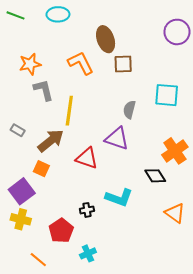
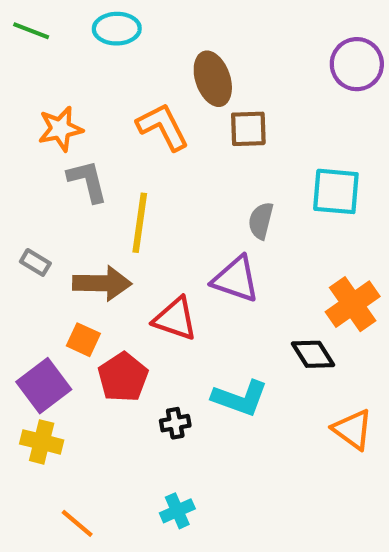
brown arrow: (51, 141) -> (102, 283), turned 40
red pentagon: (61, 231) -> (123, 377), moved

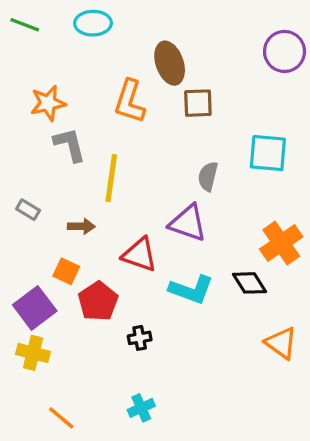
orange L-shape: (163, 127) -> (130, 101), turned -135
brown arrow: (102, 283) -> (81, 226), size x0.6
cyan L-shape: (240, 398) -> (191, 290), moved

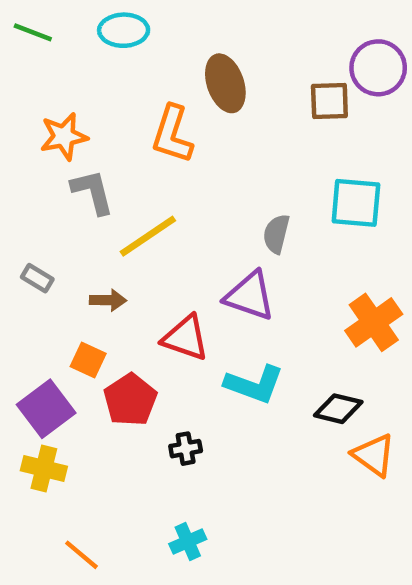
brown square: (198, 103) -> (329, 101), moved
yellow line: (111, 178) -> (148, 236), turned 48
black diamond: (250, 283) -> (338, 409), moved, turned -44

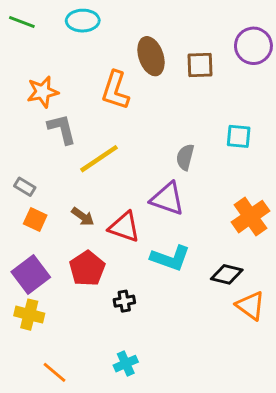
brown square: (329, 101) -> (200, 65), moved
cyan square: (356, 203) -> (239, 136), size x0.7
brown arrow: (108, 300) -> (83, 217), moved, turned 35
orange square: (88, 360) -> (35, 220), moved

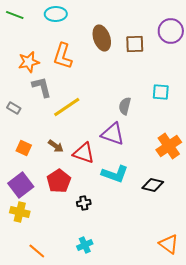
orange L-shape: (115, 90) -> (63, 56), moved
gray rectangle: (25, 187) -> (14, 108), moved
orange triangle: (250, 306) -> (169, 244), moved

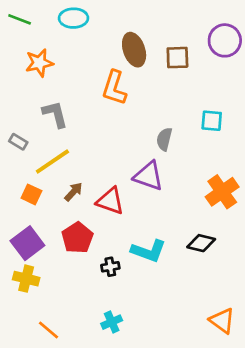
orange L-shape: (63, 56) -> (114, 88), moved
orange star: (29, 62) -> (39, 63), moved
yellow line: (67, 107) -> (52, 162), moved
brown arrow: (56, 146) -> (74, 192), turned -84
cyan L-shape: (115, 174) -> (148, 251), moved

